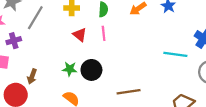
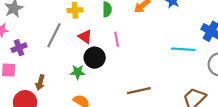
gray line: (35, 18) -> (54, 35), moved
pink line: (104, 33) -> (117, 39), moved
black circle: (91, 70) -> (95, 58), moved

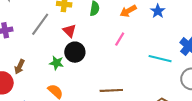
pink line: (117, 39) -> (120, 39), moved, turned 32

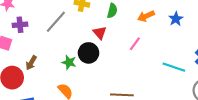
red triangle: (69, 31) -> (100, 33), moved

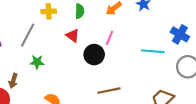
black circle: (89, 53) -> (94, 55), moved
green star: (69, 62) -> (37, 62), moved

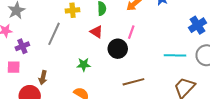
blue cross: (180, 34) -> (197, 25), turned 30
cyan line: (153, 51) -> (175, 55), moved
green star: (37, 62) -> (84, 65), moved

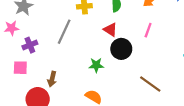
black circle: (118, 49) -> (121, 49), moved
brown line: (133, 82) -> (150, 84), turned 50

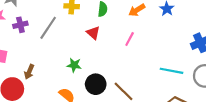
purple cross: (30, 45) -> (20, 25), moved
black circle: (121, 49) -> (96, 84), moved

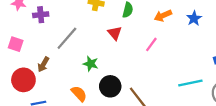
gray line: (48, 28) -> (67, 38), moved
cyan line: (172, 71) -> (190, 83), turned -30

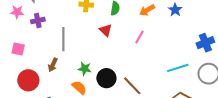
gray line: (67, 38) -> (63, 39), turned -35
brown arrow: (43, 64) -> (53, 65), moved
green star: (91, 64) -> (85, 69), moved

